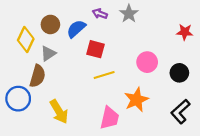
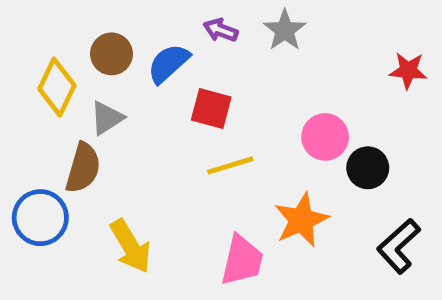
black circle: (179, 73) -> (368, 168), moved

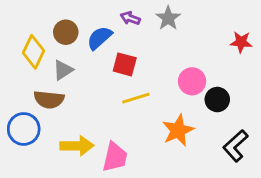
brown semicircle: (83, 168) -> (49, 100), turned 80
yellow arrow: (130, 246) -> (77, 146), turned -60
pink trapezoid: (242, 260) -> (115, 157), moved

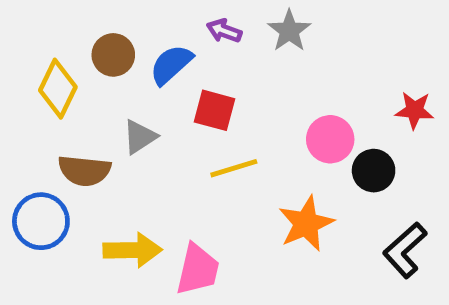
red star: (241, 42) -> (415, 110), moved
gray triangle: (63, 70) -> (140, 137), moved

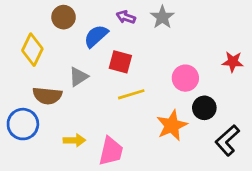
brown circle: (113, 55) -> (64, 17), moved
black circle: (374, 171) -> (204, 108), moved
yellow arrow: (133, 250) -> (74, 140), size x0.7

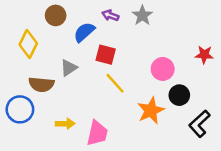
yellow line: (131, 94) -> (115, 83), turned 65

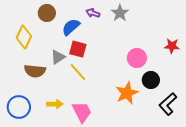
red square: (106, 55) -> (78, 49), moved
yellow line: (115, 83) -> (78, 72), moved
blue circle: (20, 109) -> (19, 107), moved
pink trapezoid: (97, 133) -> (82, 112), turned -40

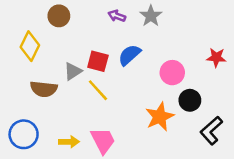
blue semicircle: (71, 27) -> (129, 55), moved
yellow arrow: (55, 104) -> (69, 142), moved

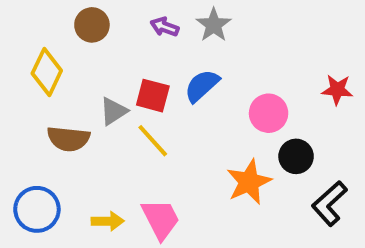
purple arrow: (117, 16) -> (165, 27), moved
gray star: (151, 16) -> (214, 25), moved

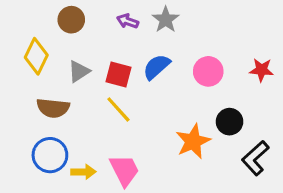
gray triangle: (114, 111) -> (79, 71), moved
pink circle: (269, 113) -> (208, 71), moved
blue circle: (37, 209) -> (50, 155), moved

